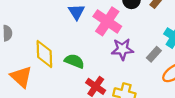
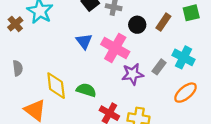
gray rectangle: (154, 54) -> (159, 67), moved

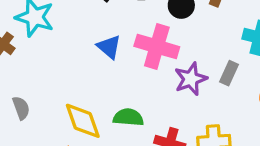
gray rectangle: (159, 67) -> (229, 73), moved

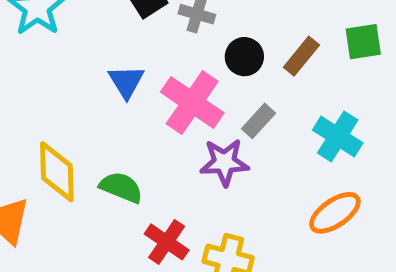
gray rectangle: (229, 73) -> (259, 121), moved

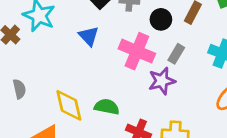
blue triangle: (126, 82) -> (89, 36), moved

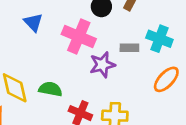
gray rectangle: (176, 54) -> (129, 48), moved, turned 60

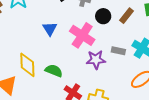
blue triangle: (33, 22) -> (50, 29), moved

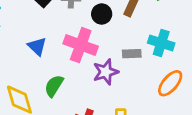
green semicircle: (54, 71) -> (54, 86), moved, turned -66

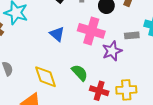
green semicircle: (54, 86) -> (80, 73), moved, turned 108

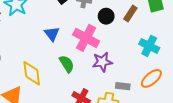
gray rectangle: (132, 35) -> (123, 86), moved
green semicircle: (80, 73) -> (67, 64), moved

